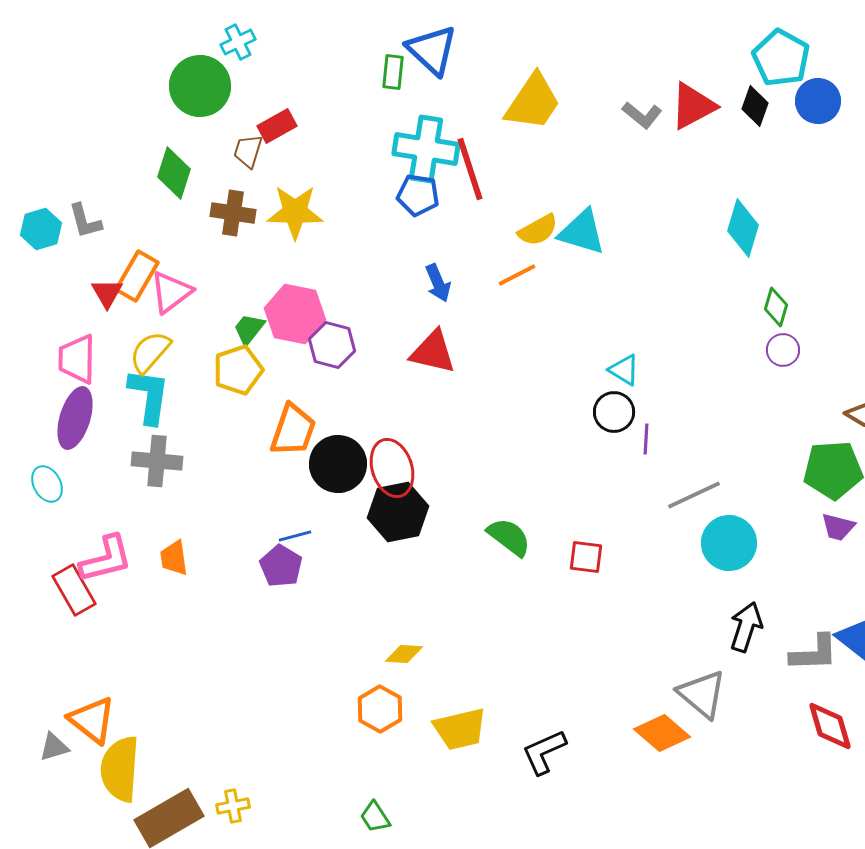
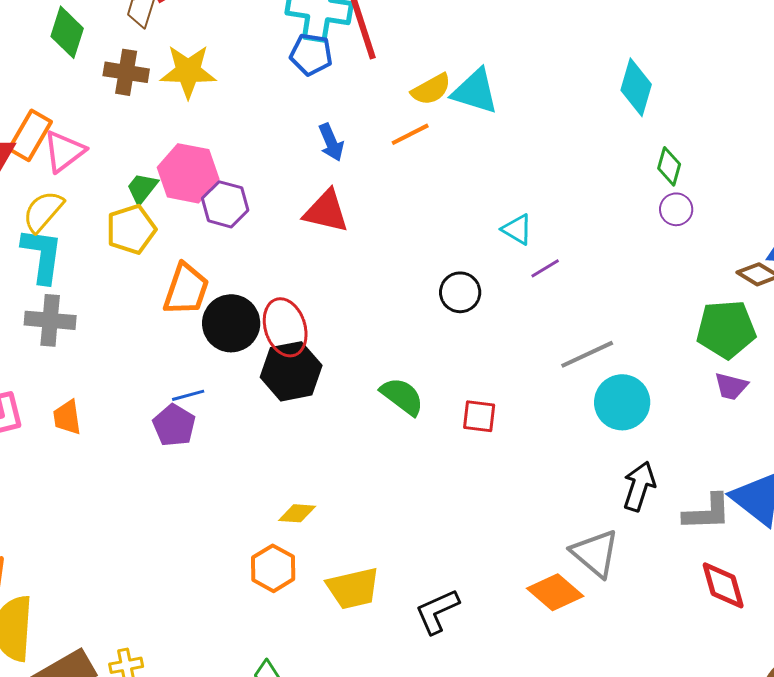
black circle: (614, 412) -> (460, 292), moved
purple line: (646, 439) -> (545, 268), moved, turned 56

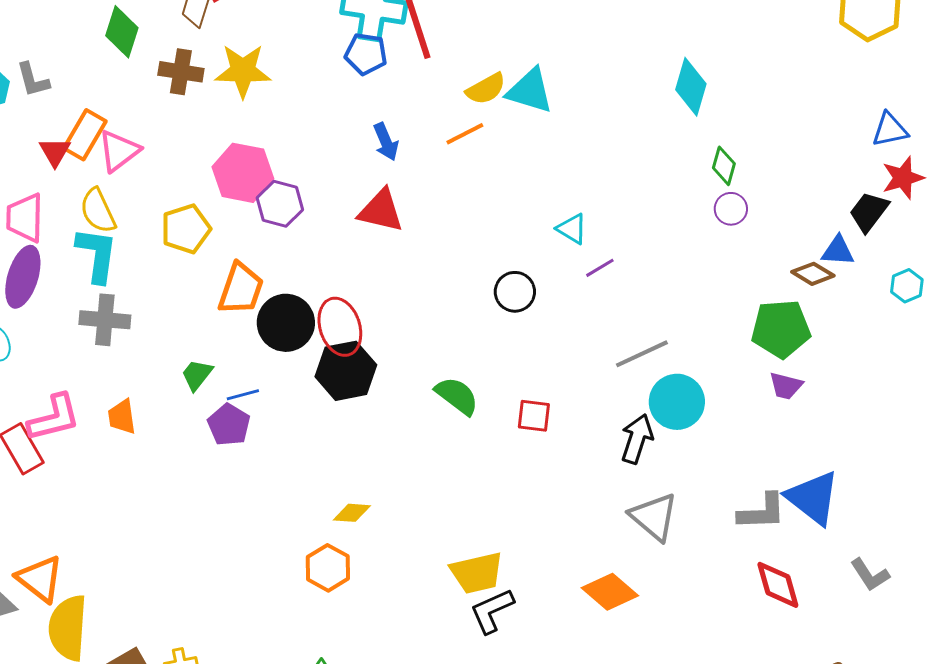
green trapezoid: (142, 188) -> (197, 375), moved
yellow semicircle: (43, 211) -> (98, 211), turned -66
black arrow: (639, 486) -> (637, 439), moved
gray triangle: (595, 553) -> (654, 517), moved
yellow trapezoid: (353, 588) -> (477, 573), moved

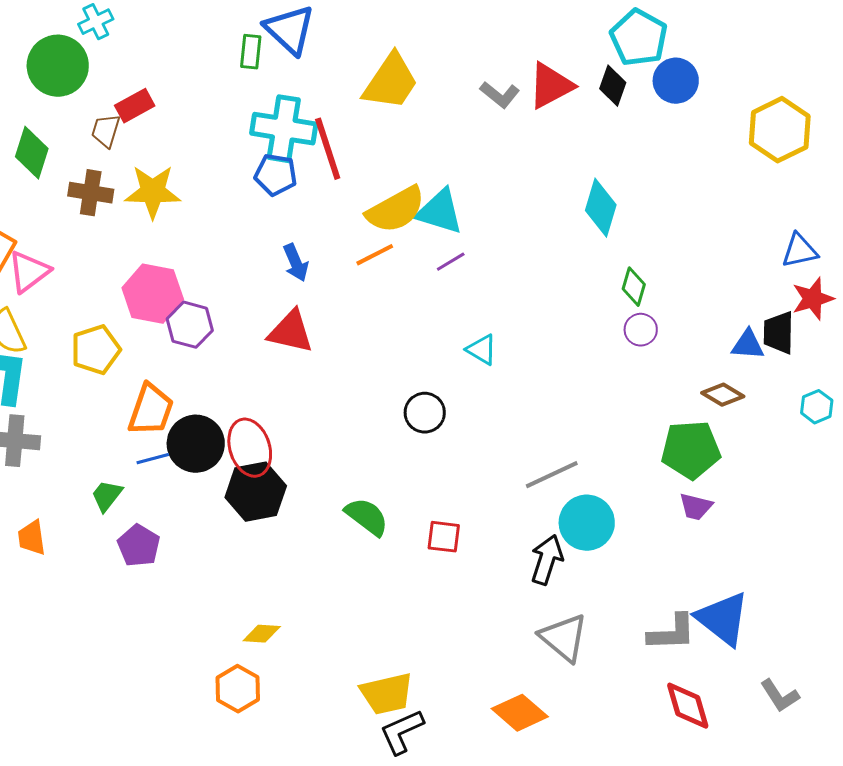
yellow semicircle: (486, 89) -> (396, 210), size x1.5
black trapezoid: (869, 212) -> (779, 333), turned -36
blue triangle: (838, 251) -> (748, 345), moved
purple line: (600, 268) -> (451, 262), moved
blue line: (243, 395) -> (153, 459), moved

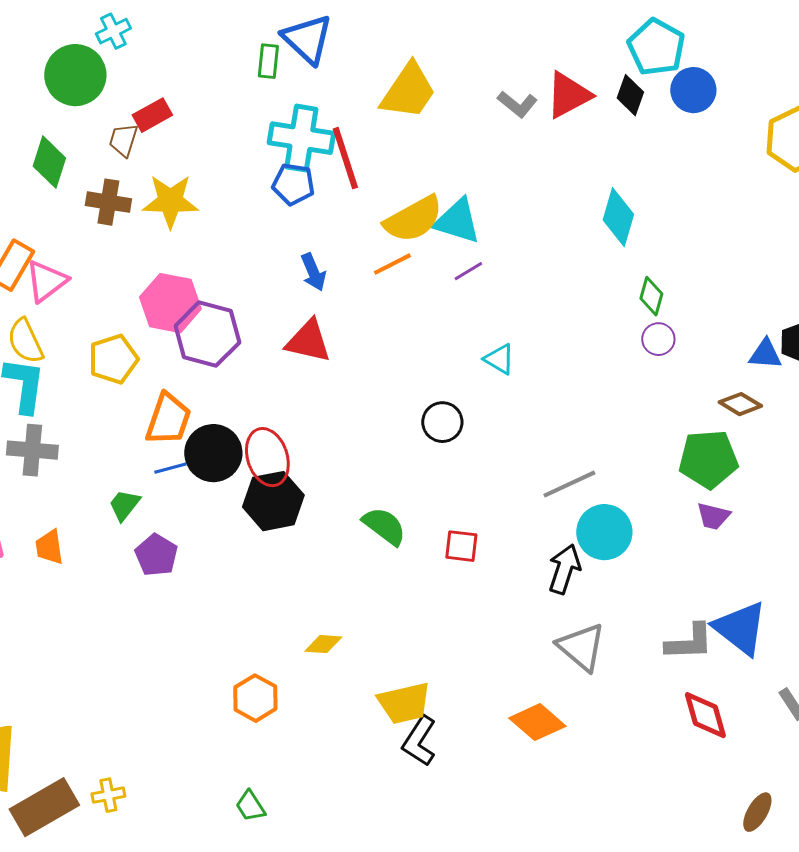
purple hexagon: (190, 325) -> (207, 334), size x1.4
yellow diamond: (262, 634) -> (323, 644), moved
black L-shape: (402, 732) -> (419, 741), turned -33

